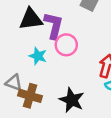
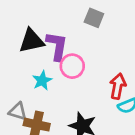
cyan star: (38, 56) -> (42, 81), turned 30

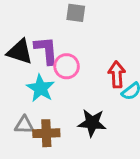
black triangle: (32, 41) -> (20, 52), turned 44
cyan star: (42, 81) -> (41, 88), size x1.4

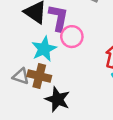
black star: (92, 123) -> (57, 99), moved
brown cross: (46, 133) -> (39, 76), moved

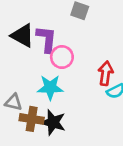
cyan star: (44, 49) -> (50, 87), moved, turned 30
brown cross: (39, 76) -> (32, 119), moved

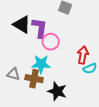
brown cross: (32, 119) -> (34, 79), moved
black star: (53, 122) -> (57, 91), moved

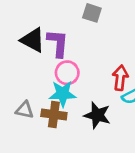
pink circle: (51, 42) -> (67, 73), moved
black star: (57, 91) -> (97, 115), moved

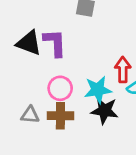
pink circle: (67, 73) -> (60, 88), moved
cyan star: (63, 94) -> (98, 90), moved

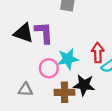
cyan star: (98, 90) -> (68, 59), moved
brown cross: (60, 116) -> (64, 92), moved

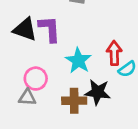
cyan star: (68, 59) -> (78, 61), turned -30
pink circle: (49, 68) -> (36, 79), moved

